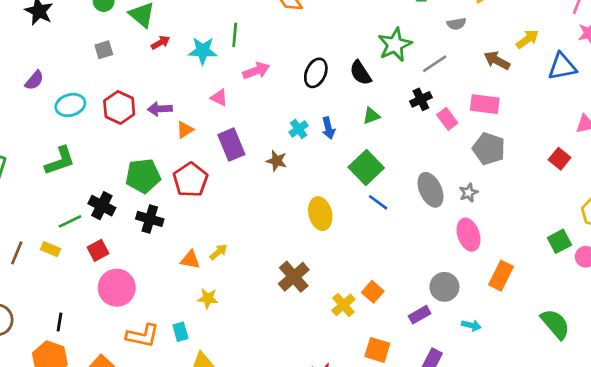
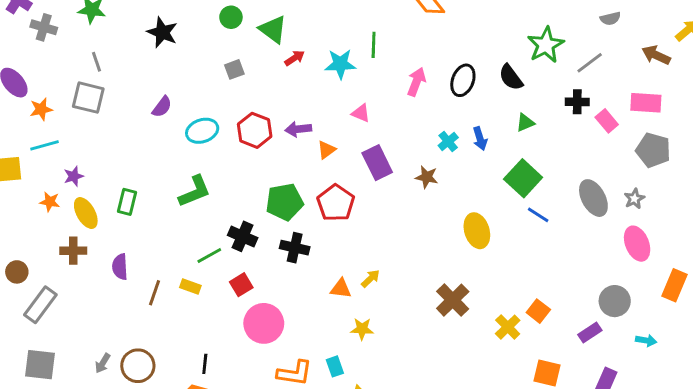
pink arrow: (256, 71) -> (416, 82), moved, turned -45
black cross: (421, 99) -> (577, 102), turned 30

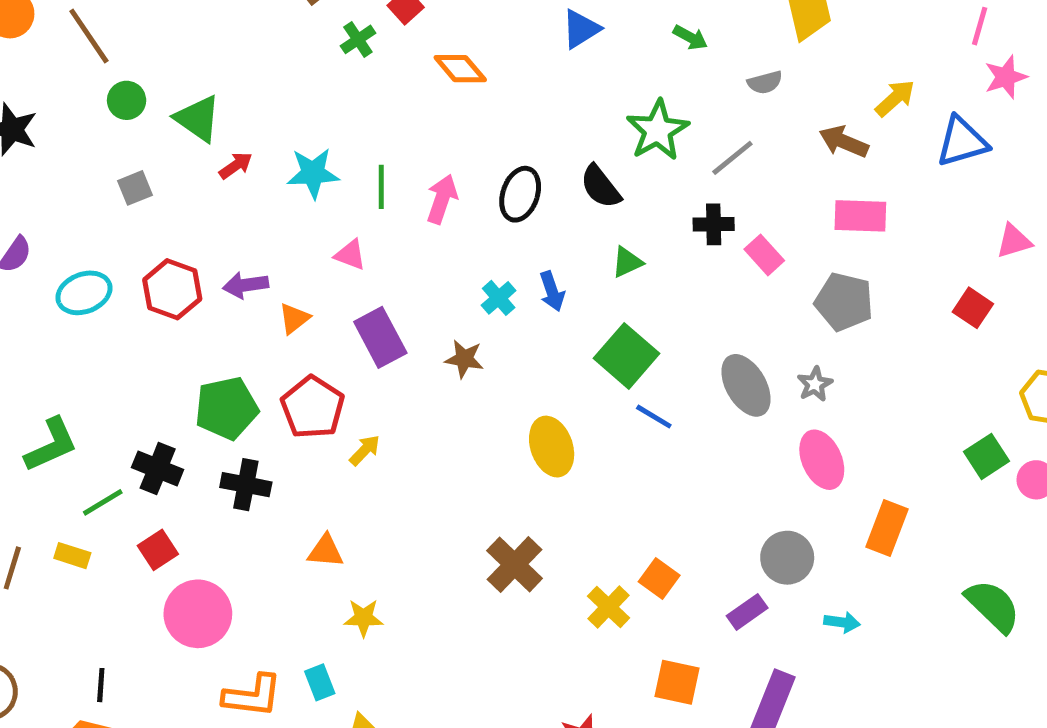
green line: (374, 45) -> (381, 187), moved
pink rectangle: (646, 103) -> (860, 216), moved
green L-shape: (195, 191) -> (51, 445), moved
yellow arrow: (370, 279) -> (365, 450), moved

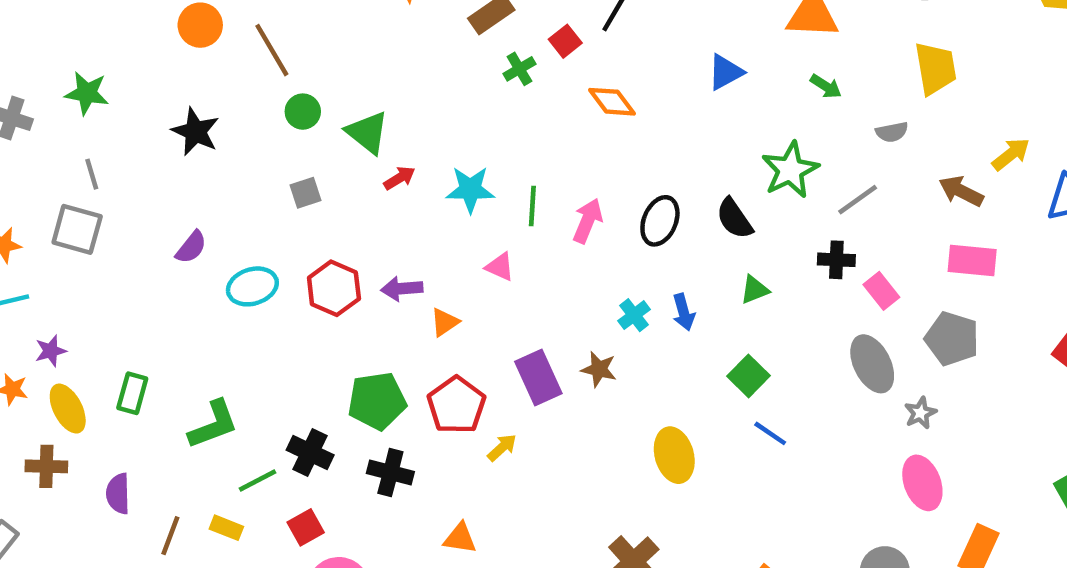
purple rectangle: (380, 337) -> (538, 377), moved
green square: (627, 356) -> (749, 376), size x0.7
gray ellipse: (746, 385) -> (872, 364), moved

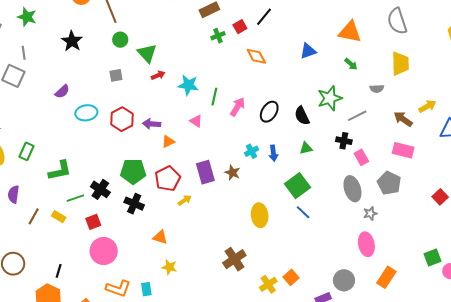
green square: (749, 376) -> (298, 186), size x1.4

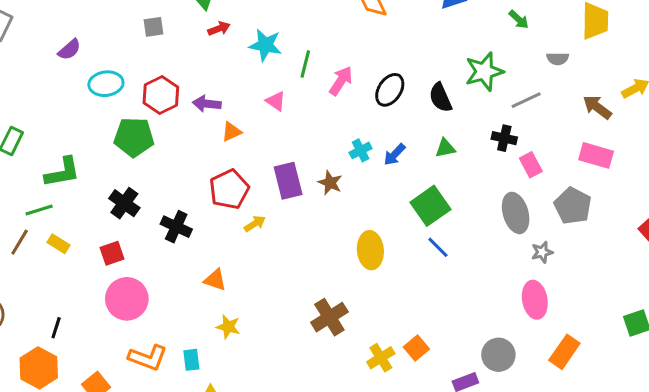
blue arrow: (273, 153) -> (394, 155), turned 49
green pentagon: (133, 171) -> (134, 137), moved
green line: (75, 198) -> (39, 210), moved

